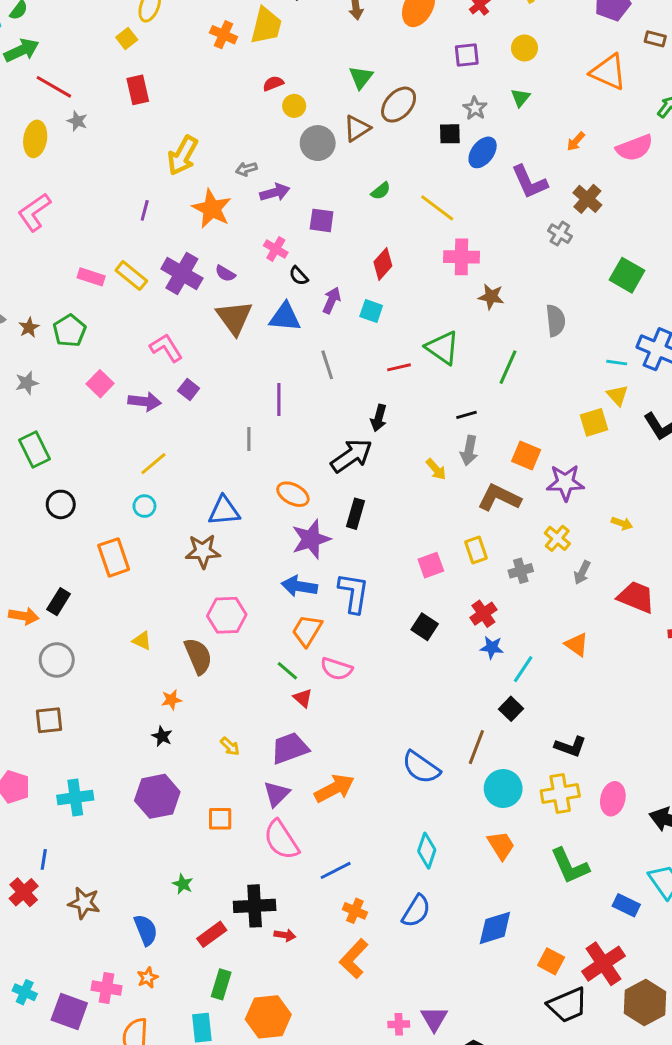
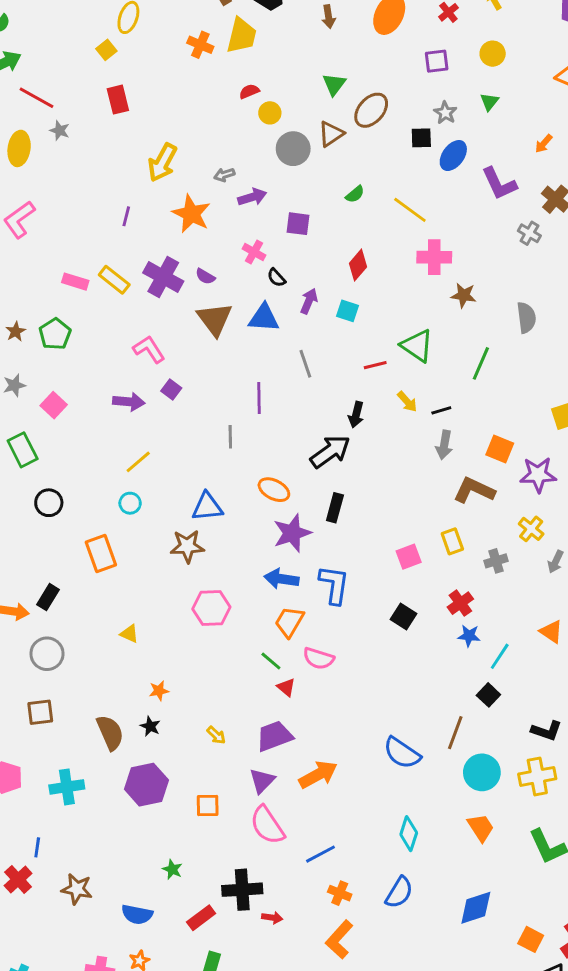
pink square: (100, 384) -> (54, 405), moved
yellow arrow: (436, 469) -> (407, 402), moved
brown semicircle: (198, 656) -> (110, 733), moved
blue semicircle: (146, 930) -> (137, 914), turned 124

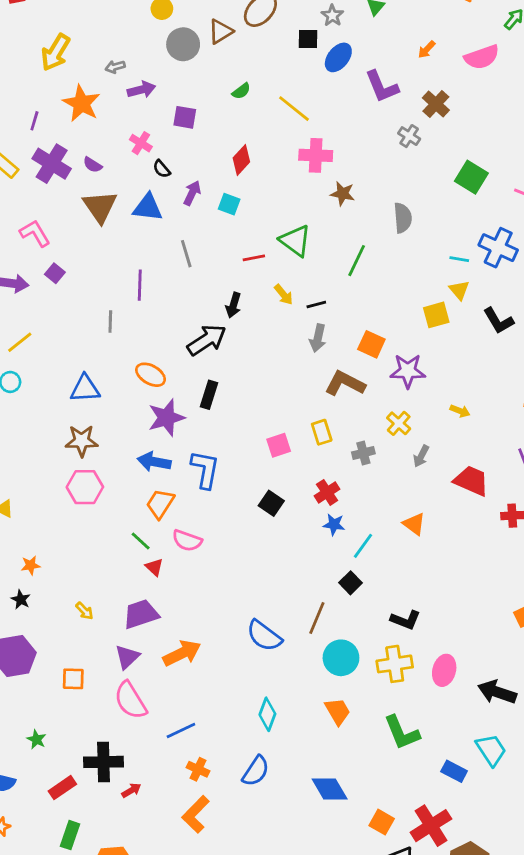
purple line: (126, 216) -> (34, 121), moved
brown star: (187, 546) -> (82, 441), moved
blue diamond: (476, 908) -> (330, 789), turned 75
red arrow: (272, 918) -> (131, 790), turned -42

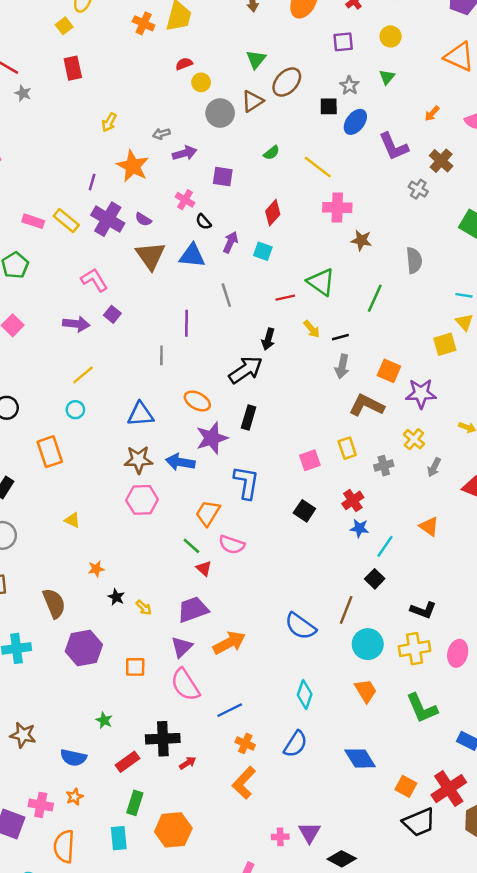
yellow arrow: (55, 52) -> (109, 122), size x0.6
blue arrow: (154, 462) -> (180, 462), moved
black star: (21, 599) -> (116, 597), moved

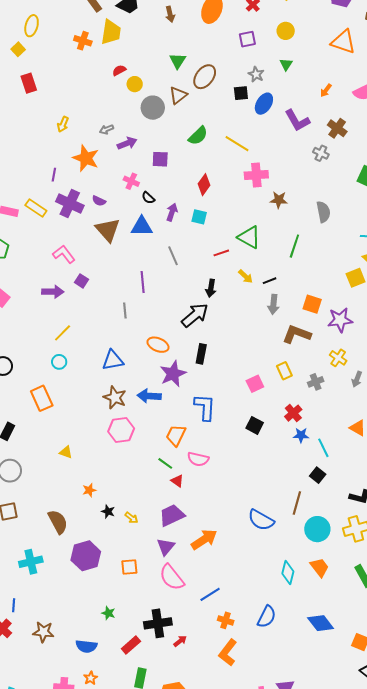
green semicircle: (272, 153) -> (198, 136), size x1.5
brown star: (138, 460) -> (115, 398), turned 30
cyan line: (385, 546) -> (323, 448), turned -54
cyan diamond: (305, 695) -> (288, 573), moved

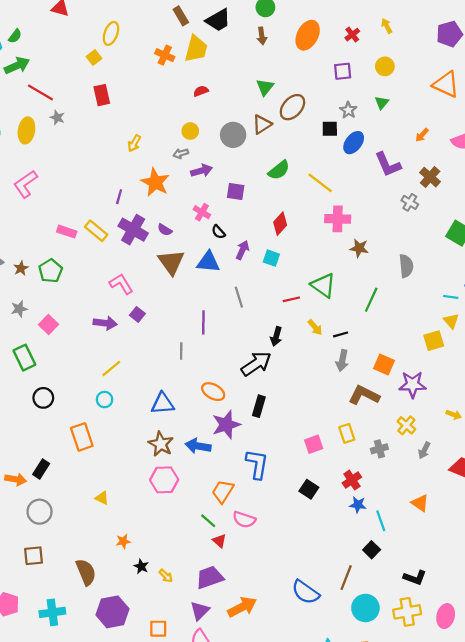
yellow circle: (135, 84) -> (190, 131), moved

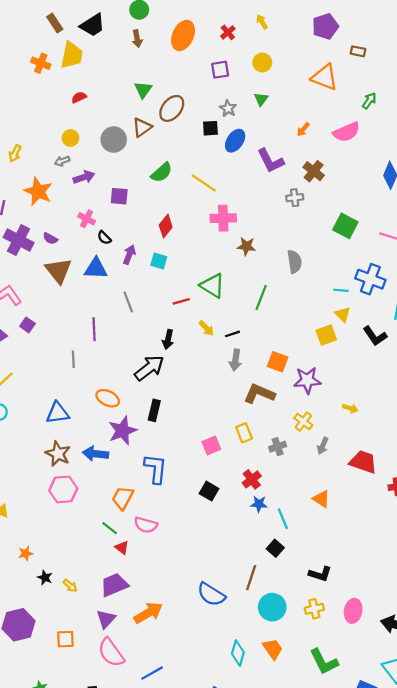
gray cross: (410, 202) -> (295, 198), turned -35
yellow cross: (407, 612) -> (314, 609), size x0.7

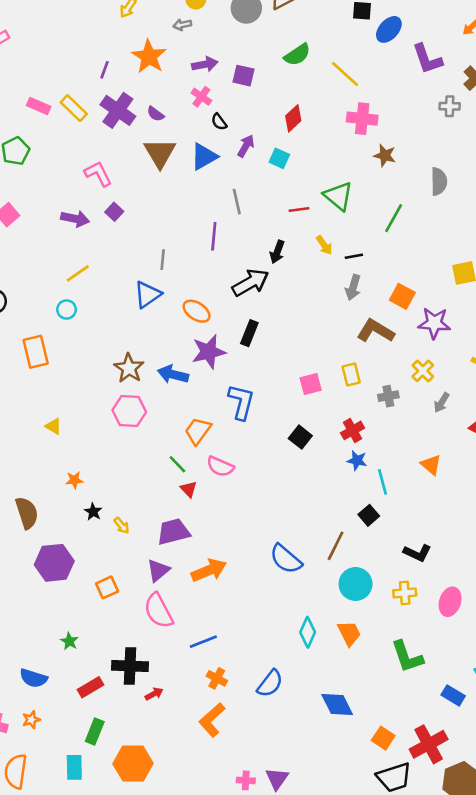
purple arrow: (84, 177) -> (205, 64), moved
blue triangle: (96, 268) -> (204, 157), turned -40
purple line: (94, 329) -> (214, 236), moved
blue triangle: (58, 413) -> (148, 294), moved, turned -35
orange square: (65, 639) -> (107, 587), turned -30

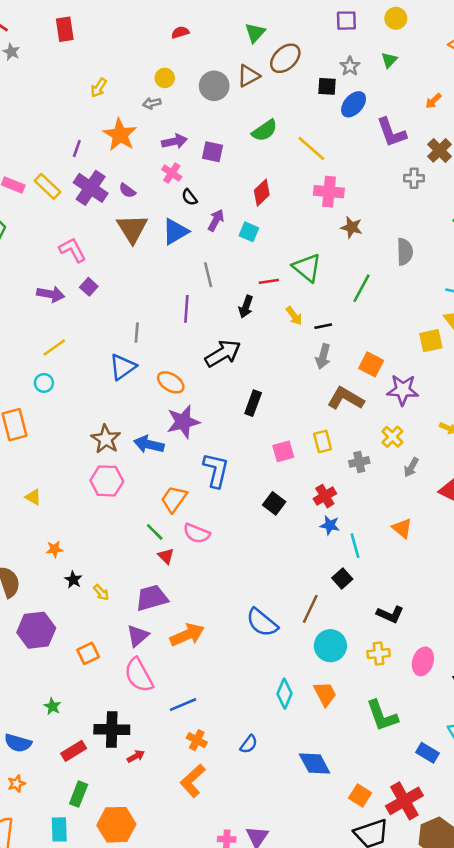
black arrow: (277, 252) -> (246, 307), moved
black rectangle: (249, 333) -> (253, 403), moved
blue semicircle: (270, 683) -> (249, 744), size x0.7

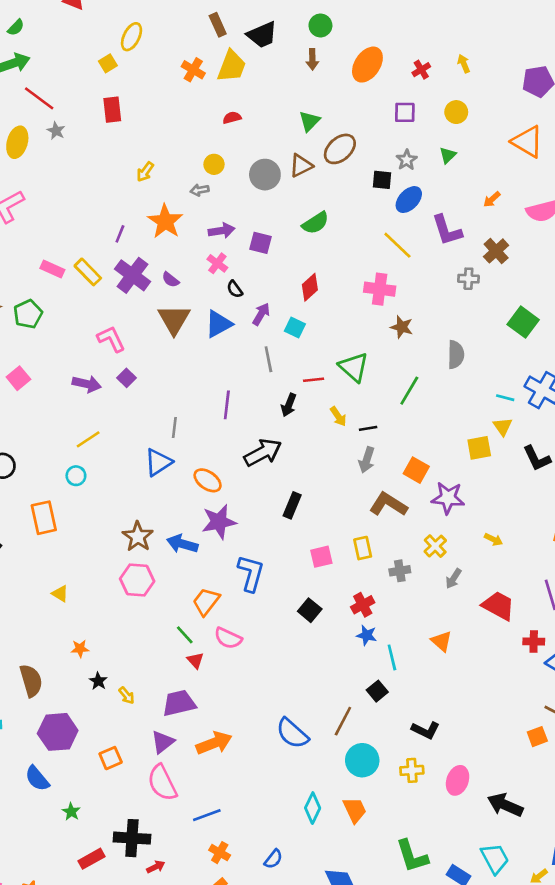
yellow line: (311, 148) -> (397, 245), moved
gray line: (208, 275) -> (268, 359), moved
green L-shape: (382, 716) -> (412, 856), moved
blue semicircle: (18, 743) -> (37, 778), moved, turned 32

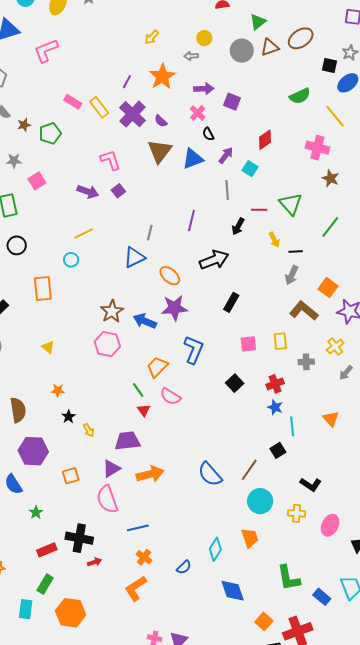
green triangle: (310, 121) -> (258, 22), moved
green semicircle: (315, 223) -> (300, 96), moved
cyan diamond: (313, 808) -> (215, 549), moved

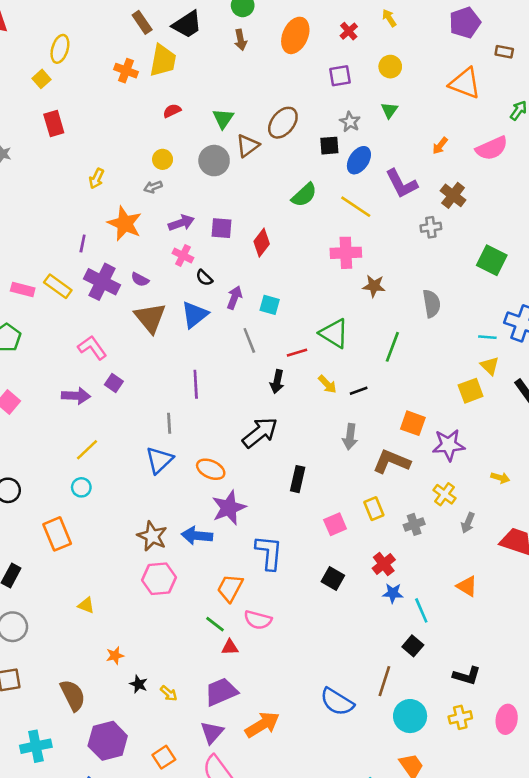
red diamond: (265, 140) -> (262, 243), moved
purple line: (191, 220) -> (196, 384), moved
gray arrow: (292, 275) -> (350, 437), moved
red triangle: (144, 410) -> (230, 647), turned -40

